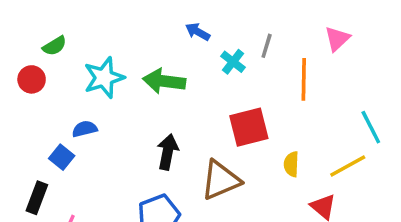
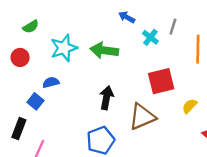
red circle: (32, 79) -> (20, 57), moved
yellow semicircle: (291, 164) -> (190, 106), turned 42

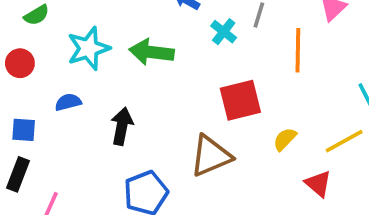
black arrow: (107, 98) -> (122, 126), moved
blue square: (35, 101) -> (24, 130), moved, turned -35

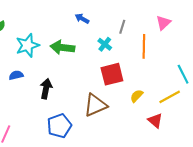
cyan cross: (224, 32) -> (105, 44), moved

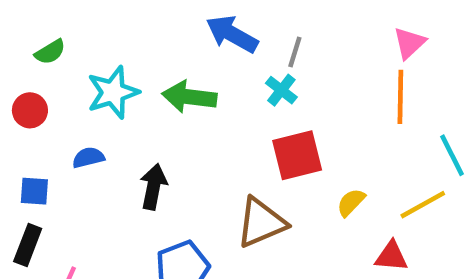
blue arrow: (82, 19) -> (232, 34), size x1.6
gray line: (122, 27) -> (295, 52), moved
orange line: (144, 46) -> (400, 97), moved
red triangle: (155, 121) -> (391, 256), turned -35

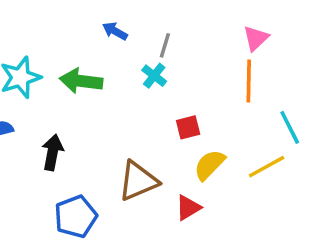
blue arrow: (232, 34) -> (115, 31), size x0.6
red square: (297, 155) -> (188, 127), moved, size x0.6
yellow semicircle: (351, 202) -> (209, 165), size x1.4
red triangle: (391, 256) -> (188, 208), moved, turned -36

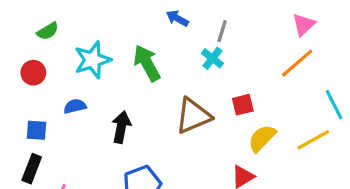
green arrow: (81, 81) -> (147, 63), turned 54
orange line: (249, 81) -> (297, 63), turned 48
brown triangle: (138, 181) -> (193, 116), moved

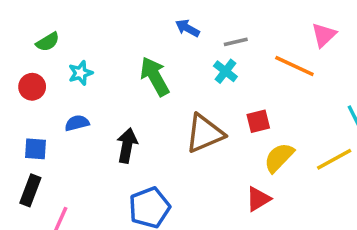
gray line: (222, 31) -> (236, 42), turned 60
cyan star: (92, 60) -> (80, 73), moved, size x0.6
orange line: (297, 63) -> (294, 66), moved, turned 66

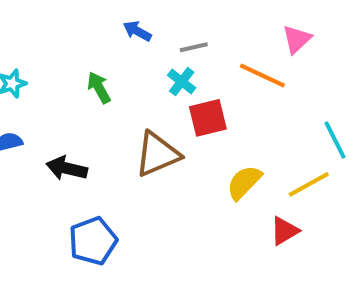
green arrow: (155, 76) -> (99, 88), size x0.7
red square: (258, 121) -> (208, 118), moved, size x1.4
black arrow: (127, 145) -> (67, 168), turned -88
red triangle: (258, 199) -> (285, 231), moved

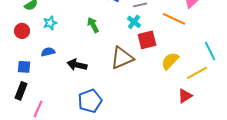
yellow semicircle: (244, 182) -> (170, 61), moved

